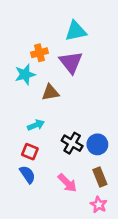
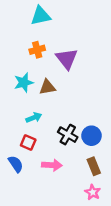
cyan triangle: (76, 31) -> (41, 16), moved
cyan star: (25, 74) -> (24, 83), moved
blue semicircle: (27, 175) -> (16, 164), moved
pink arrow: (67, 183) -> (52, 165), moved, turned -42

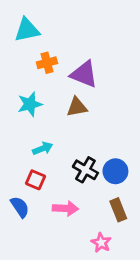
cyan triangle: (41, 16) -> (27, 30), moved
purple triangle: (67, 59) -> (84, 74), turned -30
brown triangle: (47, 87) -> (77, 107), moved
pink star: (93, 192) -> (101, 243), moved

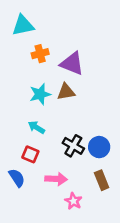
cyan star: (30, 104) -> (40, 94), moved
cyan arrow: (43, 148) -> (36, 127), turned -126
pink star: (101, 243) -> (73, 201), moved

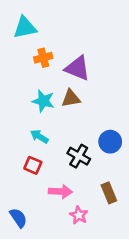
cyan star: (40, 94) -> (43, 101), turned 30
blue circle: (99, 147) -> (110, 142), moved
blue semicircle: (17, 178) -> (18, 218), moved

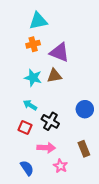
cyan triangle: (25, 28) -> (38, 21), moved
black cross: (79, 156) -> (50, 121), moved
blue semicircle: (18, 218) -> (27, 168), moved

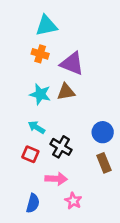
orange cross: (33, 44) -> (40, 54), turned 32
brown rectangle: (84, 149) -> (104, 163), moved
blue semicircle: (27, 168) -> (33, 203), turned 49

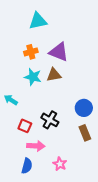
orange cross: (40, 54) -> (31, 52), moved, turned -32
cyan arrow: (37, 127) -> (11, 100), moved
pink arrow: (56, 179) -> (36, 146), moved

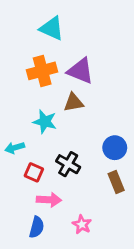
cyan triangle: (38, 21) -> (52, 28), turned 36
orange cross: (31, 52) -> (42, 71), size x1.5
cyan star: (33, 77) -> (45, 122), moved
cyan arrow: (11, 100) -> (15, 148), moved, turned -48

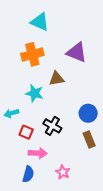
purple triangle: (80, 71) -> (77, 52), moved

